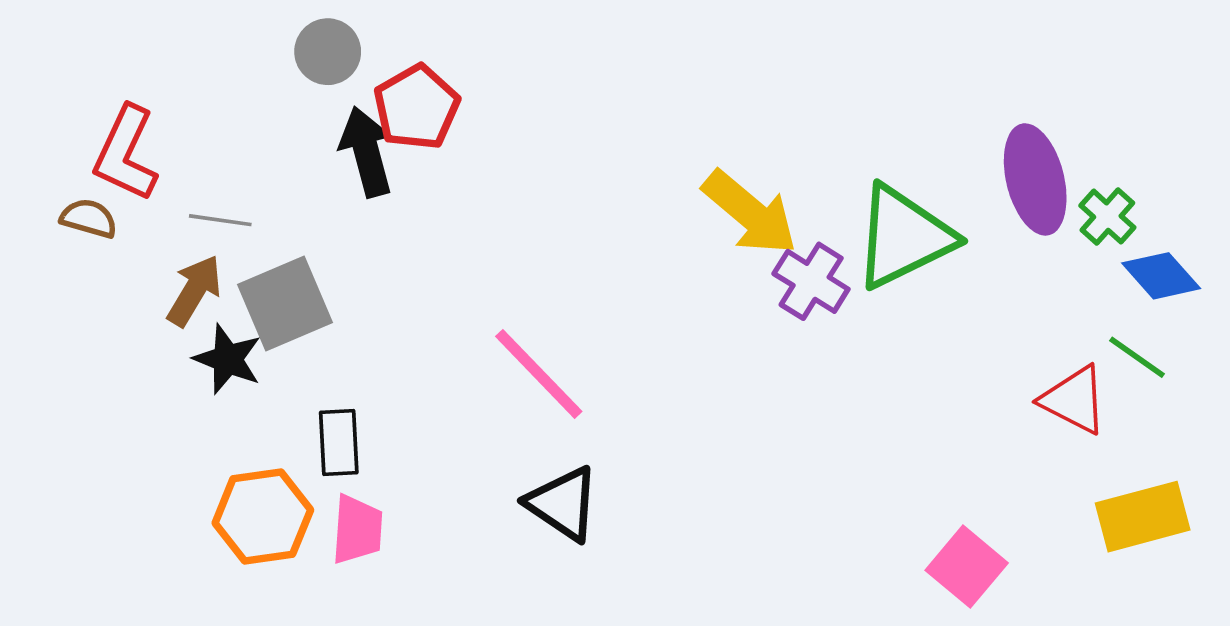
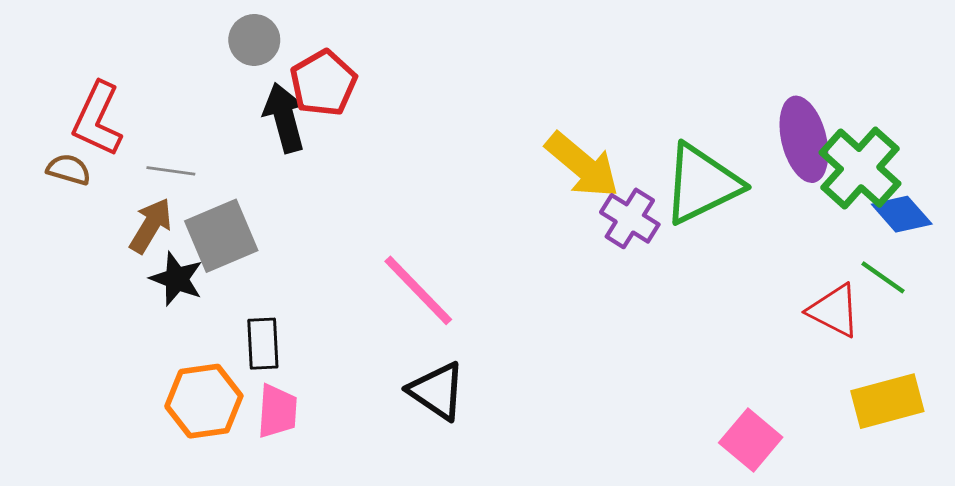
green cross: (1107, 217) -> (860, 168), size x1.8

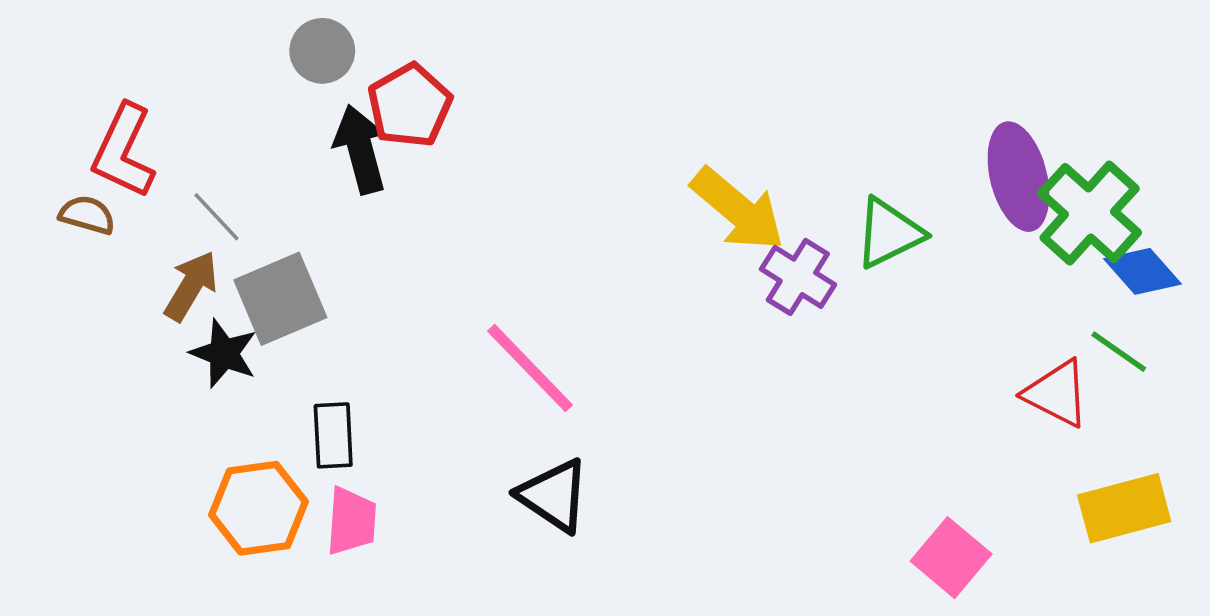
gray line: (171, 171) -> (217, 217), turned 39
green triangle: (702, 184) -> (889, 233), size x0.7

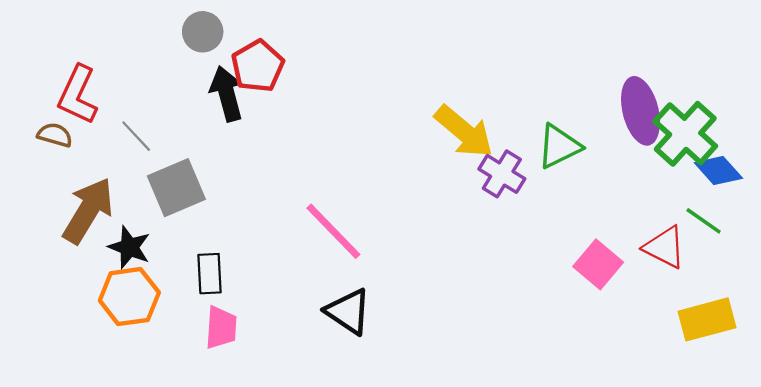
brown arrow: (191, 286) -> (88, 211), moved, size x1.5
black star: (224, 353) -> (129, 247), moved
orange hexagon: (258, 508) -> (129, 297), moved
pink square: (951, 558) -> (598, 264), moved

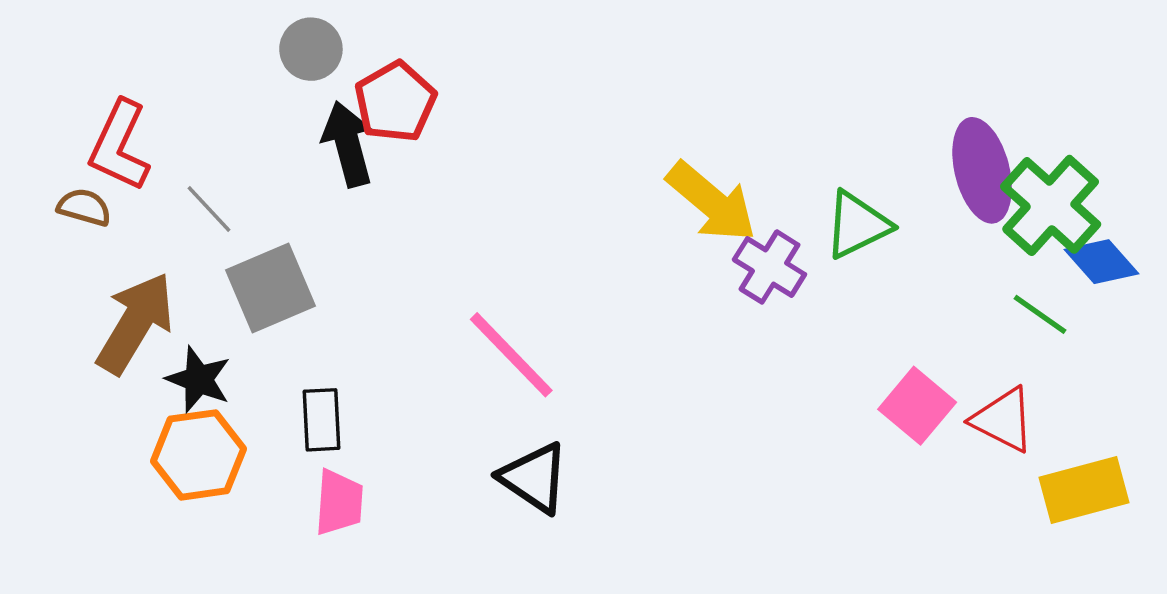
green line: (704, 221) -> (1040, 314), moved
red triangle: (665, 247) -> (1003, 420), moved

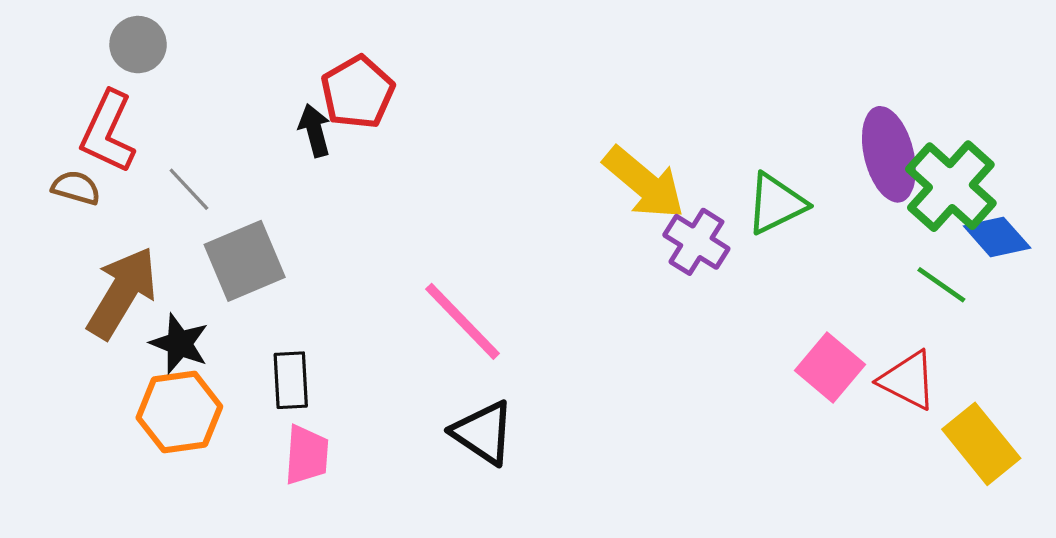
gray circle: (311, 49) -> (138, 45), moved
black arrow: (348, 144) -> (315, 130), size x0.7
yellow rectangle: (1084, 490) -> (981, 444), turned 66

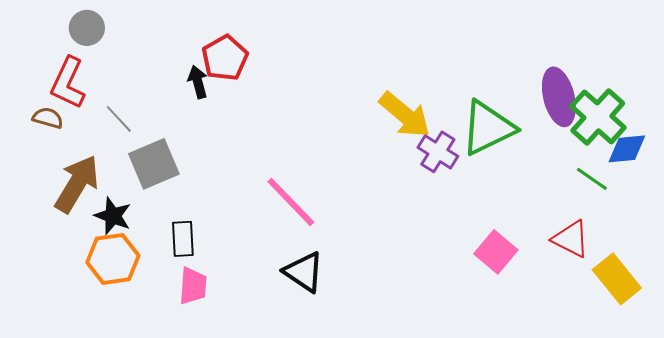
green triangle: (776, 204) -> (488, 128), size x1.4
blue diamond: (997, 237) -> (627, 149), turned -54
pink square: (830, 367) -> (496, 252), moved

